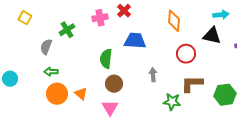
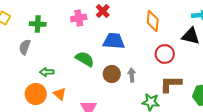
green cross: (67, 30) -> (38, 24), moved, turned 35
green semicircle: (106, 59) -> (85, 59), turned 114
green arrow: (51, 72) -> (47, 72), moved
brown circle: (114, 84) -> (112, 74), moved

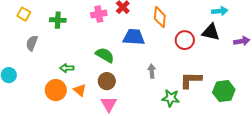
orange diamond: (153, 21) -> (160, 17), moved
gray semicircle: (25, 47) -> (32, 43), moved
red circle: (165, 54) -> (185, 40), moved
brown circle: (112, 74) -> (107, 81), moved

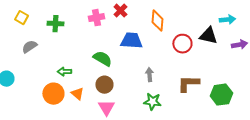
cyan arrow: (220, 11) -> (227, 20), moved
gray semicircle: (32, 43) -> (29, 47), turned 35
green star: (171, 98) -> (152, 102), moved

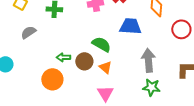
gray arrow: (149, 75) -> (148, 60), size x1.6
brown circle: (104, 85) -> (84, 61), moved
orange triangle: (77, 94) -> (105, 67), moved

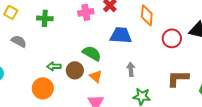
gray semicircle: (28, 32) -> (19, 41), turned 63
gray arrow: (148, 60) -> (131, 69), moved, size x0.6

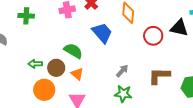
blue trapezoid: (121, 35) -> (102, 33), turned 45
gray arrow: (131, 69) -> (122, 71), moved, turned 48
orange circle: (43, 88) -> (44, 90), moved

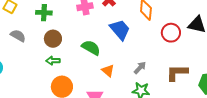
brown circle: (56, 68) -> (53, 39), moved
orange triangle: (77, 74) -> (108, 71), moved

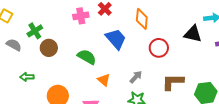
green cross: (44, 13) -> (35, 31), moved, turned -35
red circle: (171, 33) -> (159, 48), moved
green arrow: (53, 61) -> (27, 77), moved

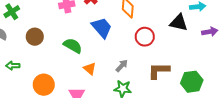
green cross: (35, 31) -> (12, 12), moved

